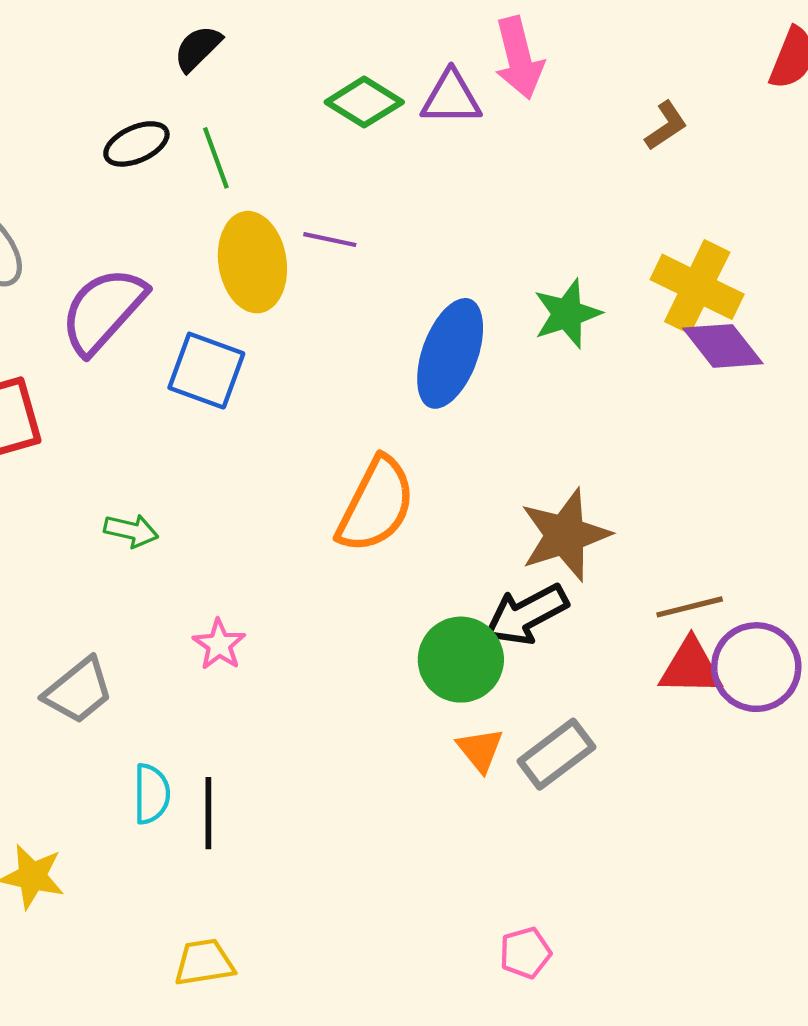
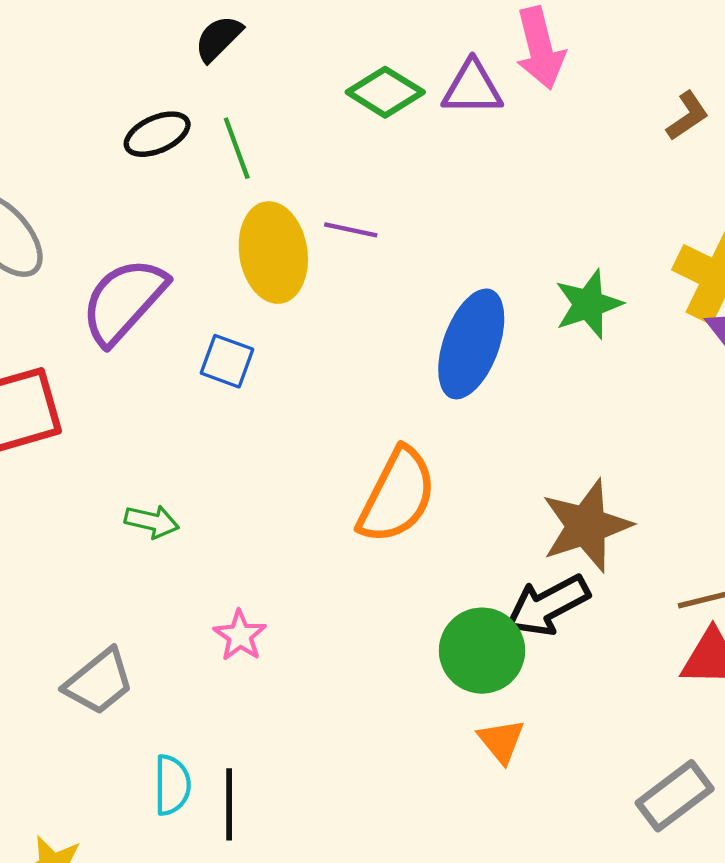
blue square: (206, 371) -> (227, 361), size x0.7
gray rectangle: (556, 754) -> (675, 796), moved

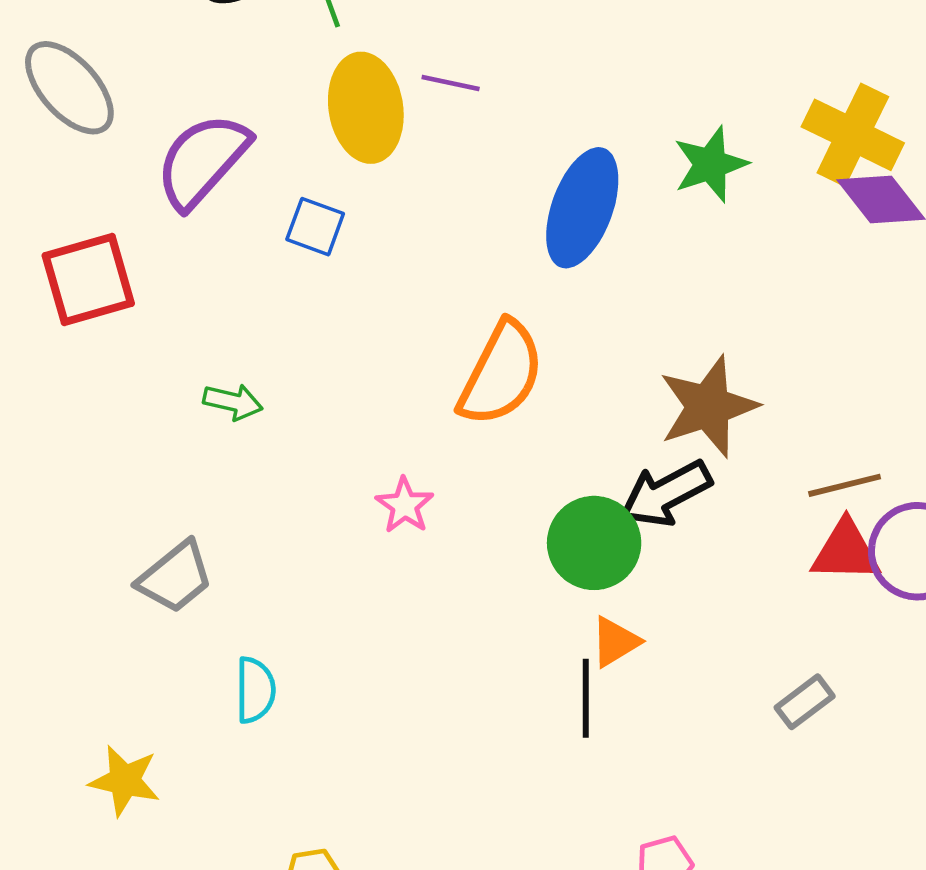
pink star: (240, 636) -> (405, 505), moved
orange triangle: (501, 741) -> (615, 642), turned 38
gray rectangle: (675, 796) -> (805, 702), size x0.7
black line: (229, 804) -> (586, 698), moved

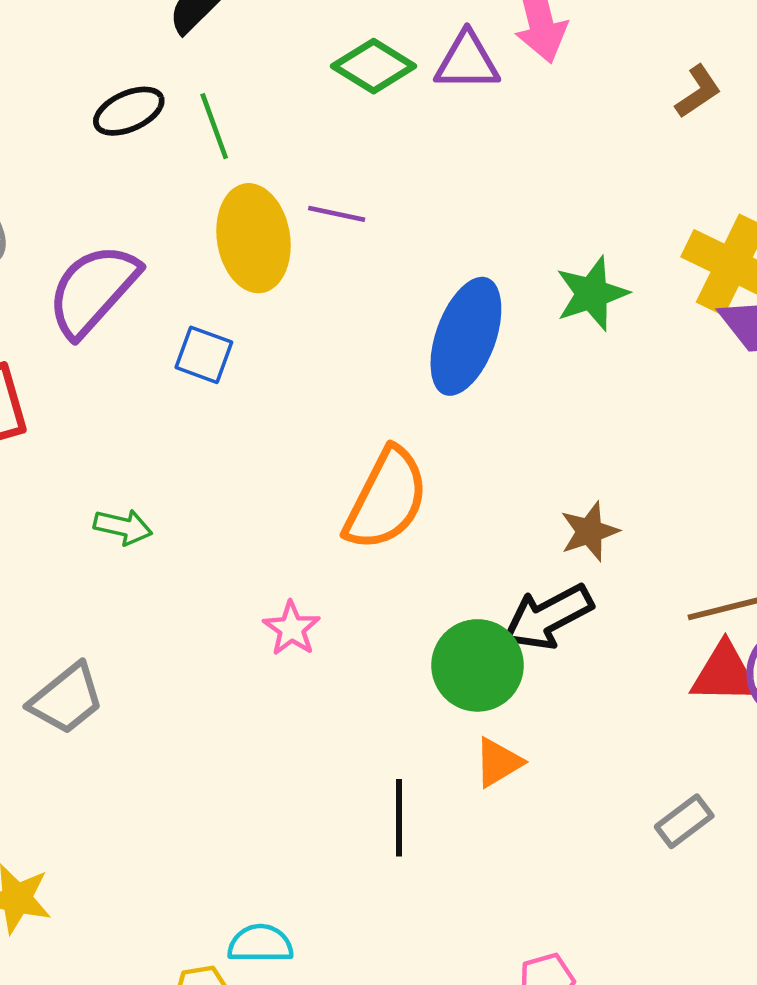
brown star: (708, 407) -> (589, 531), size x0.6
cyan semicircle: (255, 690) -> (260, 944), moved, turned -90
black line: (586, 698) -> (399, 818), moved

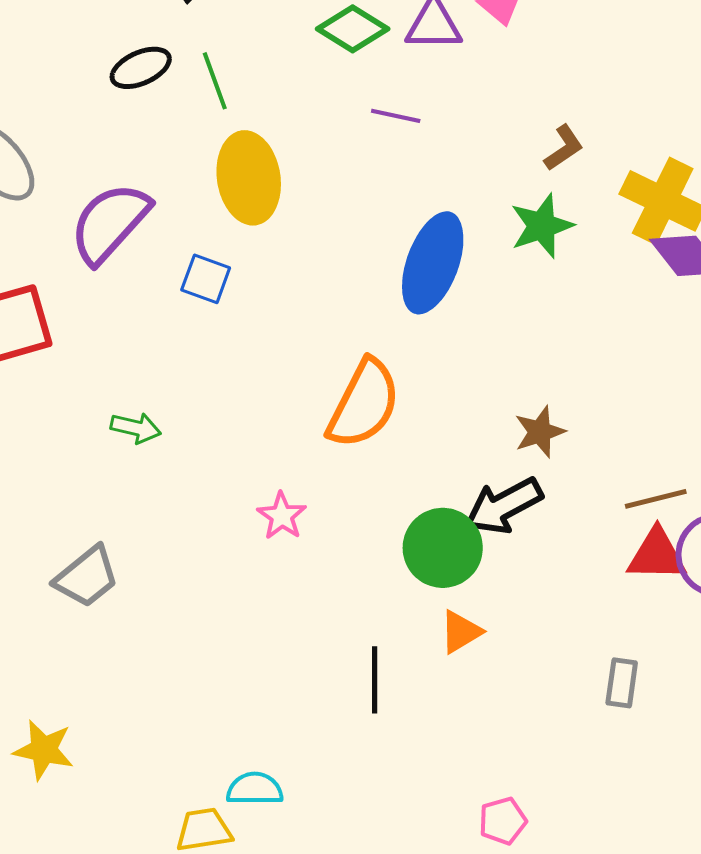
brown L-shape: (698, 92) -> (564, 148), moved
purple line: (337, 214) -> (396, 116), moved
gray rectangle: (684, 821) -> (622, 683), turned -45

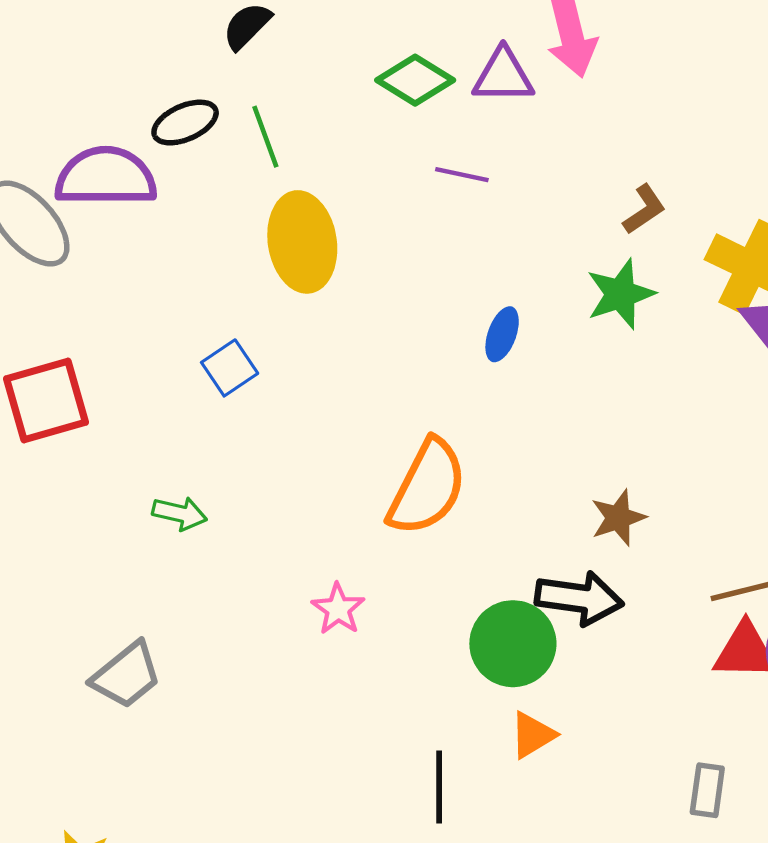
purple semicircle: (110, 223) -> (106, 177), moved, turned 48
blue ellipse: (433, 263) -> (502, 334), size x0.5
blue square: (206, 279) -> (230, 368), moved, turned 36
black arrow: (504, 506) -> (579, 598), turned -144

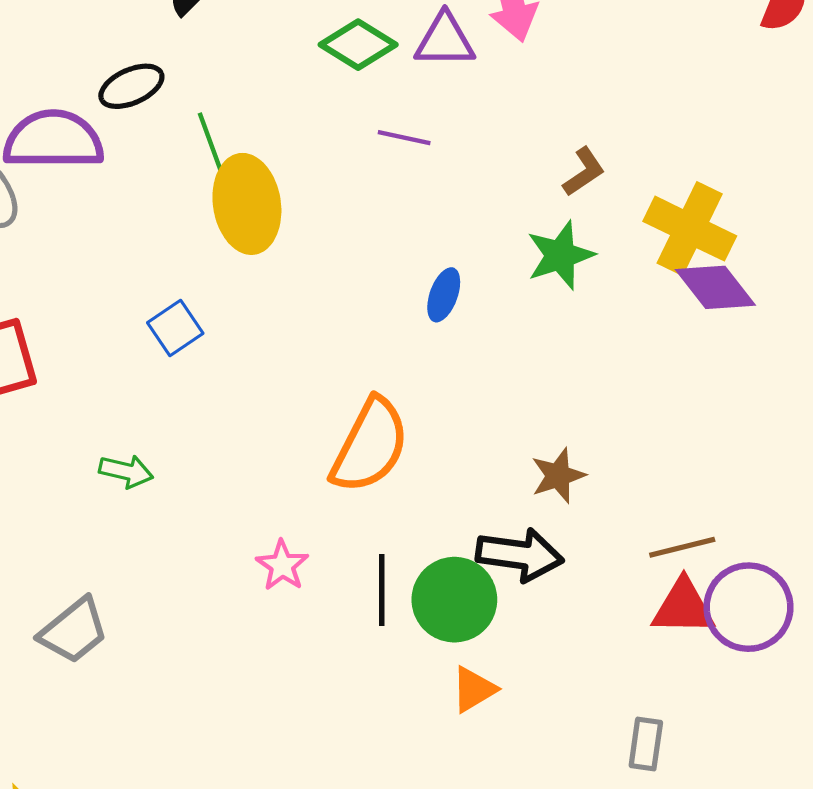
green line: (265, 137) -> (211, 143), moved
black line: (439, 787) -> (382, 590), moved

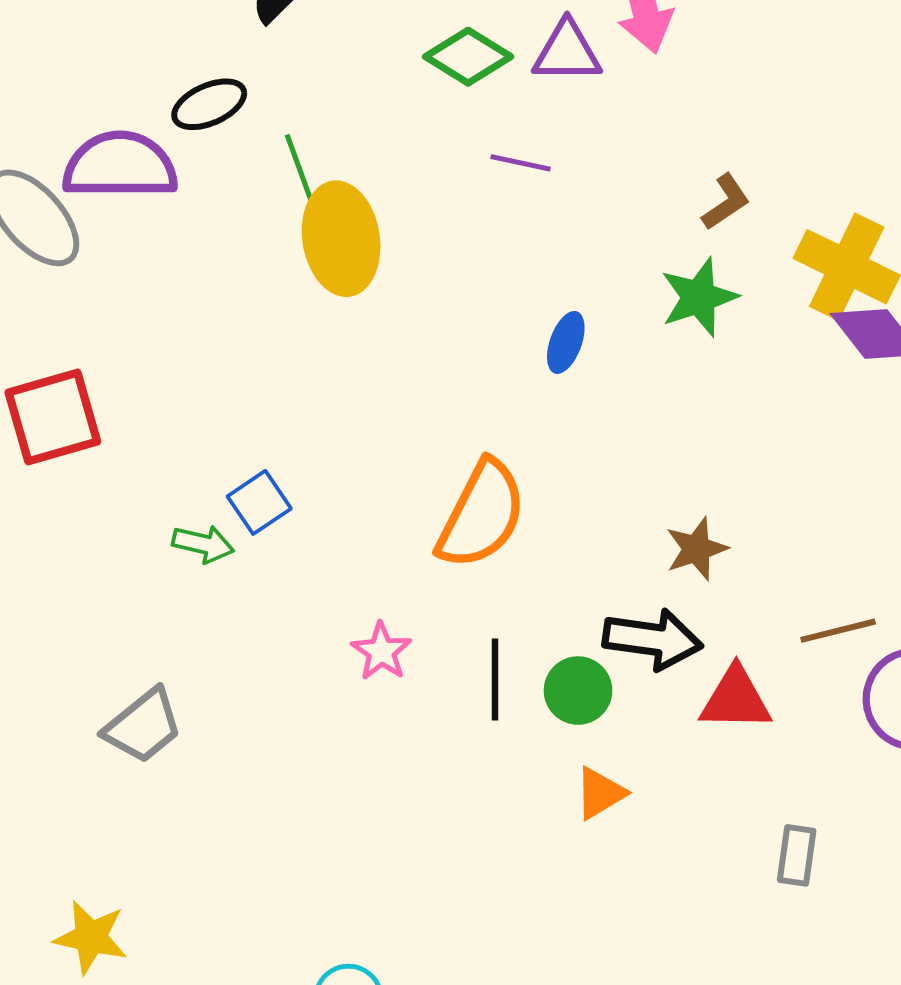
blue square: (175, 328) -> (259, 502), moved
green circle: (454, 600) -> (578, 691), size x0.7
red triangle: (683, 607) -> (736, 699), moved

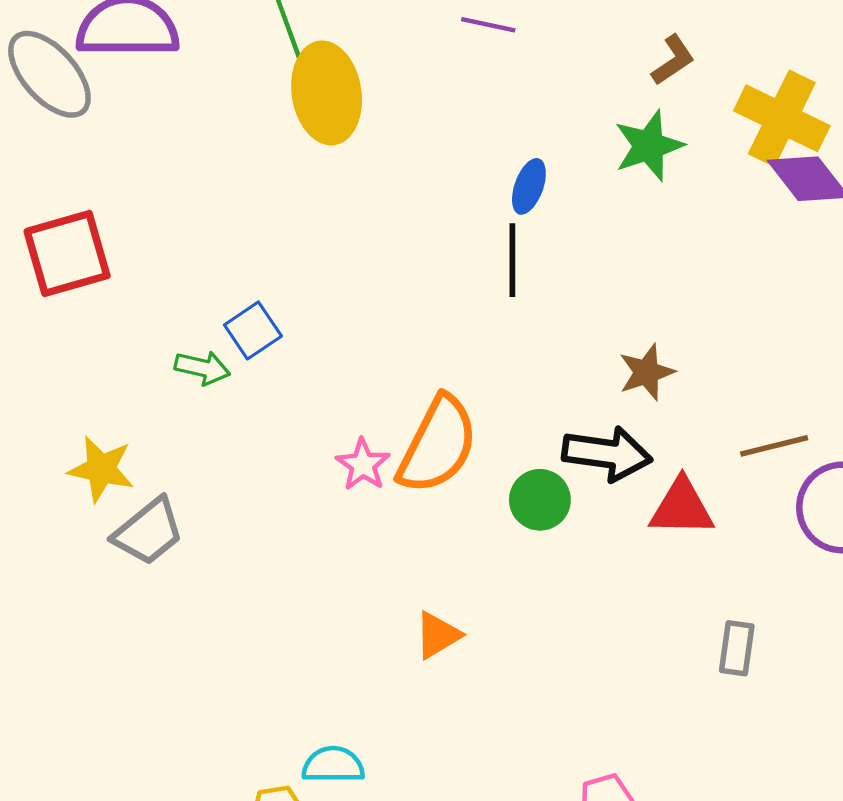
orange semicircle: (482, 515) -> (438, 445), moved
black line: (495, 680) -> (512, 260), moved
orange triangle: (600, 793) -> (438, 635), moved
yellow star: (91, 937) -> (101, 469), moved

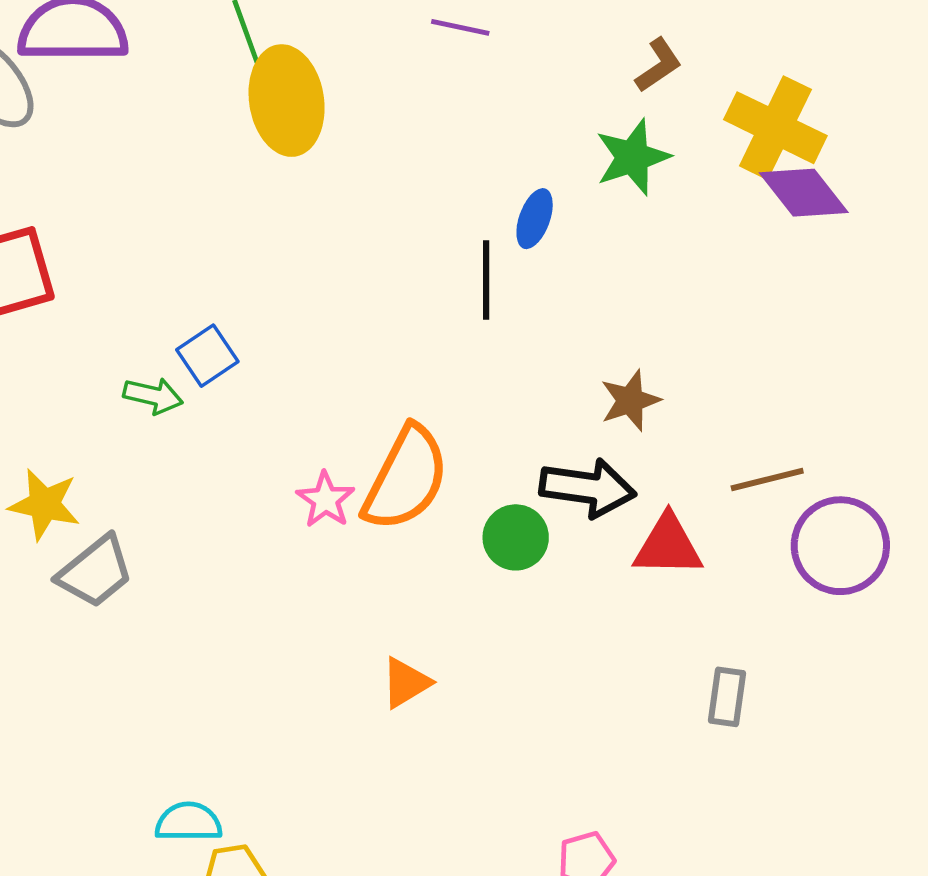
blue ellipse: (529, 186) -> (535, 219), moved
cyan semicircle: (333, 765) -> (189, 822), moved

